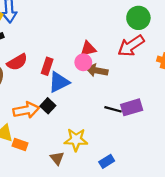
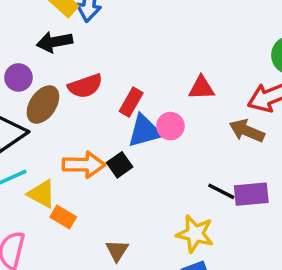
pink circle: (83, 62) -> (170, 126), moved
brown arrow: (97, 70) -> (247, 131), moved
yellow star: (76, 140) -> (195, 234), moved

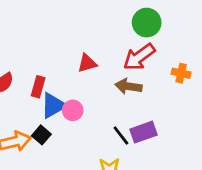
pink circle: (170, 126) -> (73, 110), moved
black line: (221, 191) -> (121, 136), turned 40

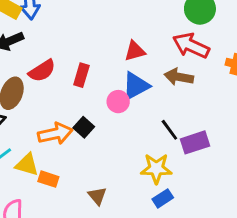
red arrow: (139, 57) -> (191, 46), turned 60
blue triangle: (53, 106) -> (136, 86), moved
purple rectangle: (144, 132) -> (195, 142), moved

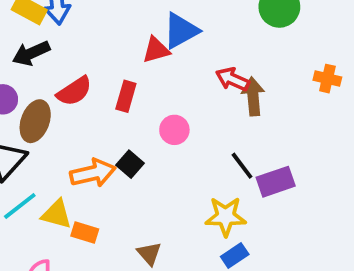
red arrow: (191, 46) -> (233, 79), moved, size x0.7
red triangle: (135, 51) -> (156, 50), moved
brown arrow: (179, 77) -> (253, 96), turned 76
blue triangle: (136, 86) -> (181, 31), moved

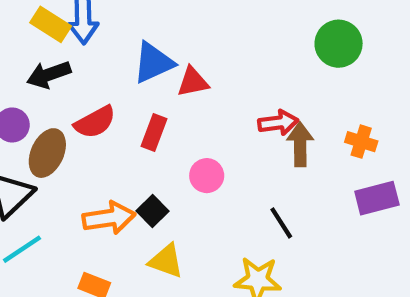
blue triangle: (181, 31) -> (153, 63), moved
red arrow: (233, 79) -> (278, 123), turned 144
orange cross: (327, 79) -> (361, 142), moved
purple rectangle: (276, 182) -> (377, 198), moved
yellow triangle: (57, 214) -> (166, 261), moved

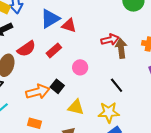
red triangle: (193, 82) -> (69, 25), turned 35
red rectangle: (154, 132) -> (54, 50), turned 35
yellow triangle: (166, 261) -> (76, 107), moved

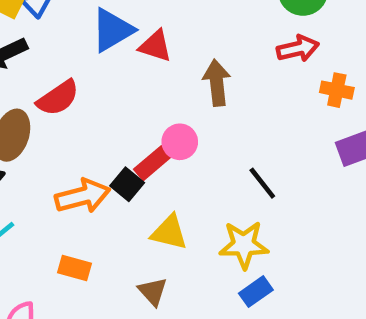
red arrow: (110, 40) -> (298, 49), moved
brown arrow: (121, 48) -> (217, 83), moved
red rectangle: (54, 50) -> (152, 163), moved

